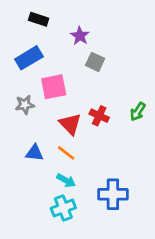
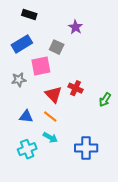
purple star: (80, 36) -> (76, 27), moved
gray square: (95, 62) -> (57, 47), moved
green arrow: (138, 112) -> (105, 100), moved
cyan cross: (63, 208) -> (27, 149), moved

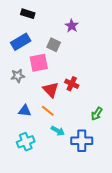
green arrow: (105, 100) -> (97, 114), moved
cyan arrow: (50, 138) -> (58, 131), moved

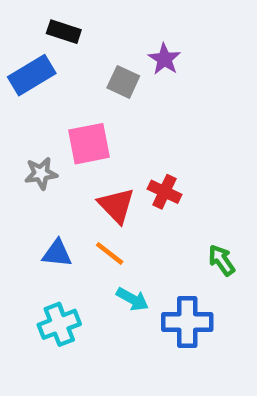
blue rectangle: (21, 42) -> (32, 75), moved
gray square: (54, 45) -> (123, 82), moved
green arrow: (97, 114) -> (222, 260), turned 112

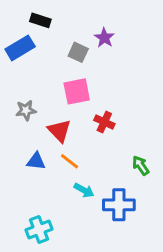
pink square: (89, 144) -> (77, 91), moved
red triangle: (116, 205) -> (59, 131), moved
cyan cross: (59, 324) -> (39, 229), moved

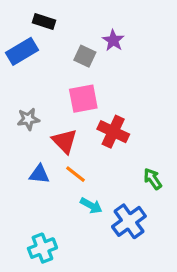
red cross: (104, 122) -> (113, 132), size x1.4
blue cross: (119, 205) -> (129, 221), turned -36

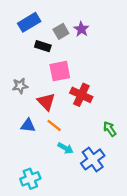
black rectangle: (44, 22) -> (43, 46), moved
blue rectangle: (22, 51) -> (29, 22), moved
gray square: (85, 56) -> (61, 31), moved, turned 35

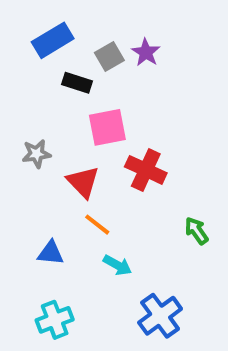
blue triangle: (28, 125) -> (51, 253), moved
blue cross: (93, 159) -> (160, 316), moved

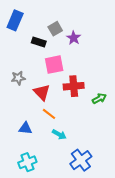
blue rectangle: (53, 40) -> (15, 20), moved, turned -36
purple star: (146, 52) -> (74, 38), moved
red cross: (146, 170) -> (74, 86), turned -30
green arrow: (196, 231) -> (99, 98), moved, turned 96

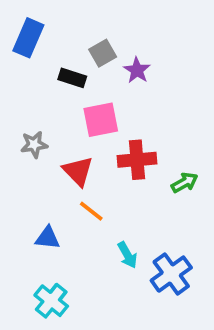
cyan arrow: (59, 134) -> (127, 255), moved, turned 32
blue cross: (81, 160) -> (171, 274), moved
cyan cross: (27, 162) -> (51, 301), turned -30

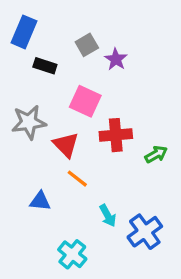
black rectangle: (72, 78) -> (45, 66), moved
pink square: (101, 120) -> (85, 101), turned 36
gray star: (34, 145) -> (29, 122), size x1.5
cyan cross: (51, 301) -> (72, 254), moved

